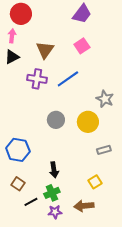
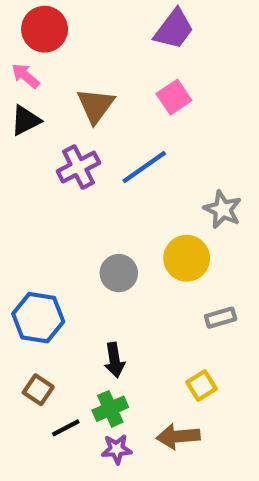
pink arrow: (12, 36) -> (25, 76), turned -56
purple cross: (37, 79) -> (78, 167), turned -36
gray circle: (56, 120) -> (119, 273), moved

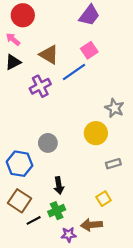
brown triangle: (95, 106) -> (49, 55), turned -35
blue line: (144, 167) -> (74, 72), moved
gray circle: (119, 273) -> (48, 143), moved
brown square: (38, 390) -> (20, 201), size x1.5
purple star: (117, 449) -> (69, 235), moved

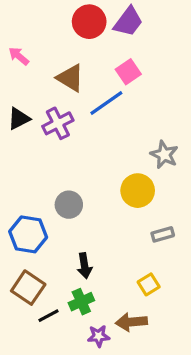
red circle: (23, 15) -> (89, 22), moved
black triangle: (13, 62) -> (19, 119), moved

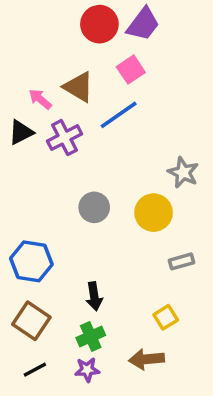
pink arrow: (19, 56) -> (40, 99), moved
pink square: (128, 72) -> (131, 70), moved
gray circle: (69, 205) -> (94, 207), moved
black line: (48, 316) -> (35, 370), moved
purple star: (99, 336) -> (87, 370), moved

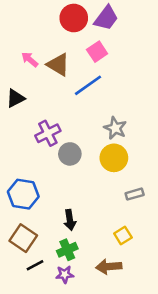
pink arrow: (40, 99) -> (30, 59), moved
purple cross: (65, 138) -> (48, 133), moved
gray star: (183, 172) -> (115, 128), moved
black line: (35, 370) -> (35, 265), moved

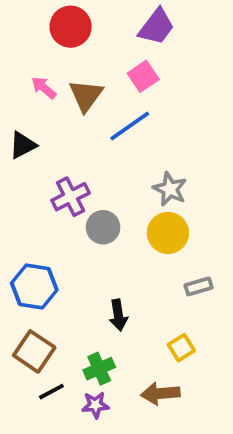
red circle: (74, 18) -> (71, 27), moved
brown triangle: (58, 65) -> (86, 95), turned 35
black arrow: (70, 220) -> (118, 315), moved

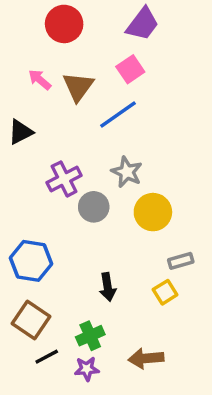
gray star: (170, 189) -> (127, 172), moved
yellow square: (181, 348) -> (165, 292), moved

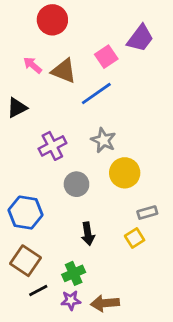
purple trapezoid: (142, 24) -> (140, 38), moved
brown triangle: (78, 87) -> (64, 71), turned -44
gray circle: (94, 207) -> (76, 184), moved
brown arrow: (146, 358) -> (105, 303), moved

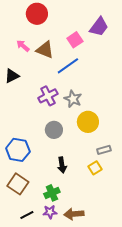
purple cross: (52, 146) -> (48, 96), moved
black line: (38, 290) -> (27, 215), moved

